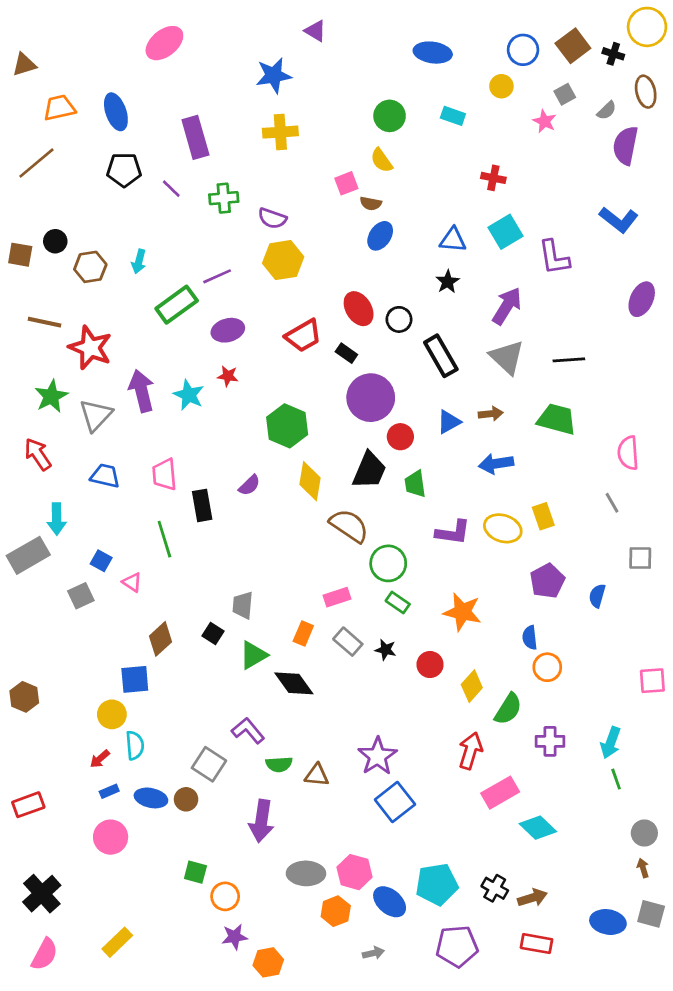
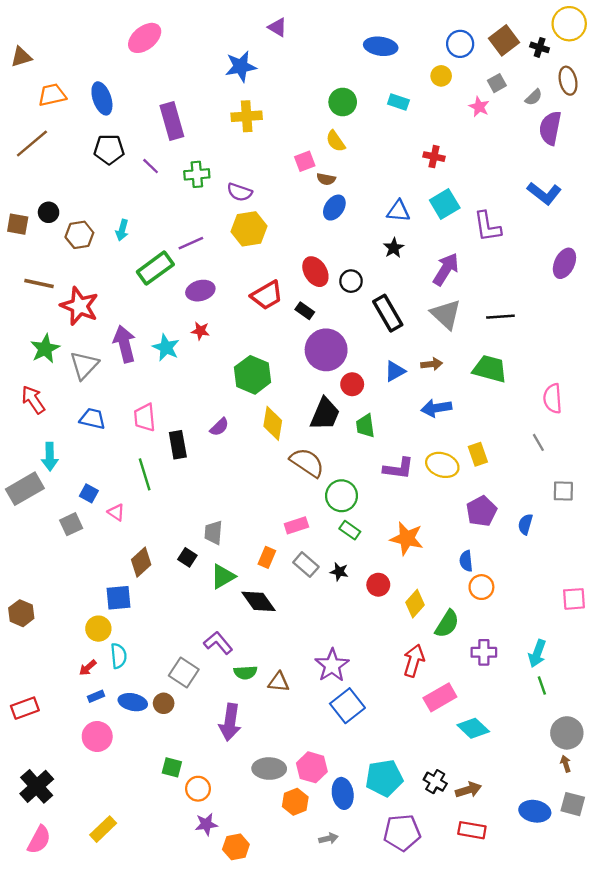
gray circle: (644, 833) -> (567, 733), size x1.4
blue ellipse: (390, 902) -> (343, 793), turned 40

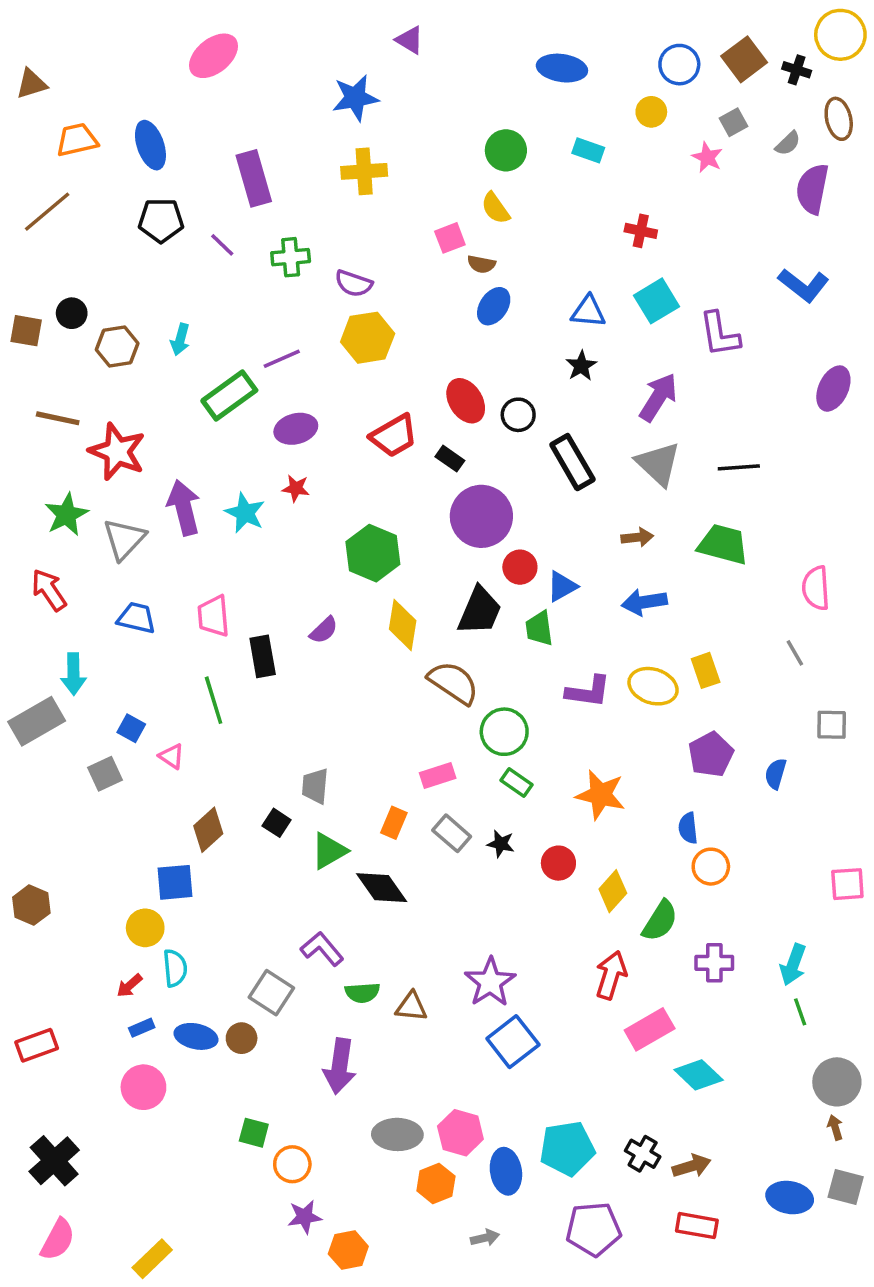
blue triangle: (395, 371) -> (562, 586), moved
yellow rectangle: (103, 829) -> (152, 1259), moved

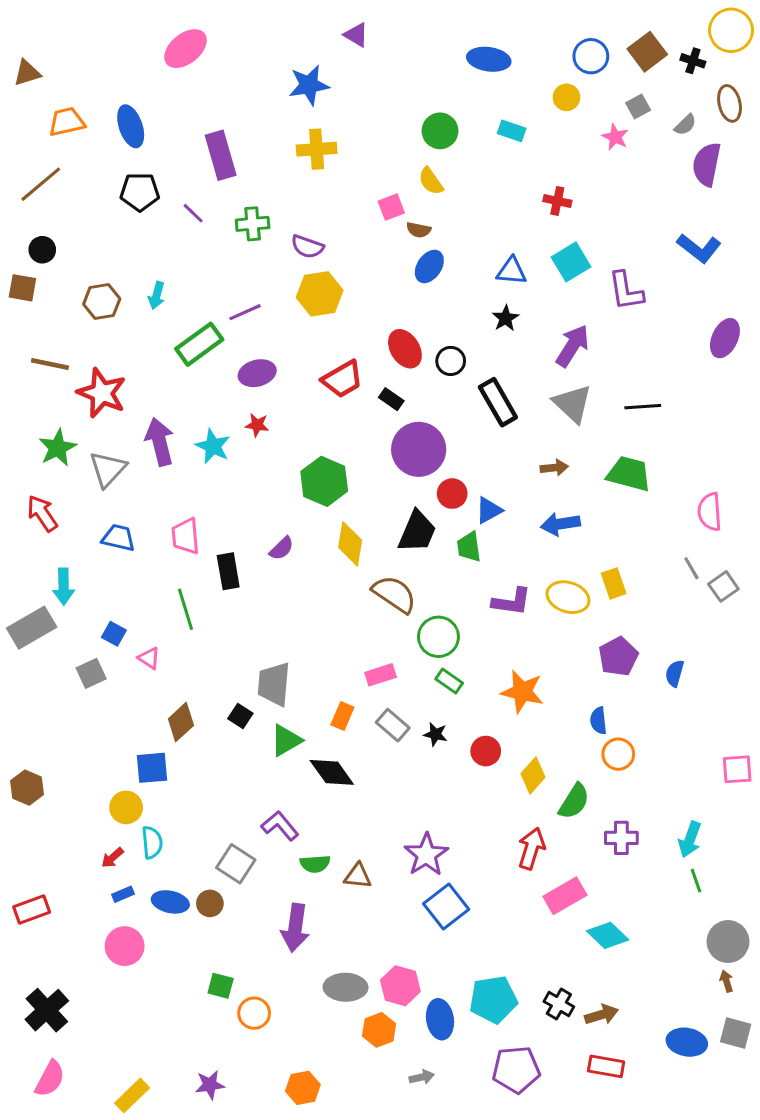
black circle: (72, 313) -> (42, 250), moved
gray square: (832, 725) -> (723, 586), moved, turned -36
gray trapezoid: (315, 786) -> (274, 684), size x1.4
purple star: (305, 1217) -> (210, 1085), moved

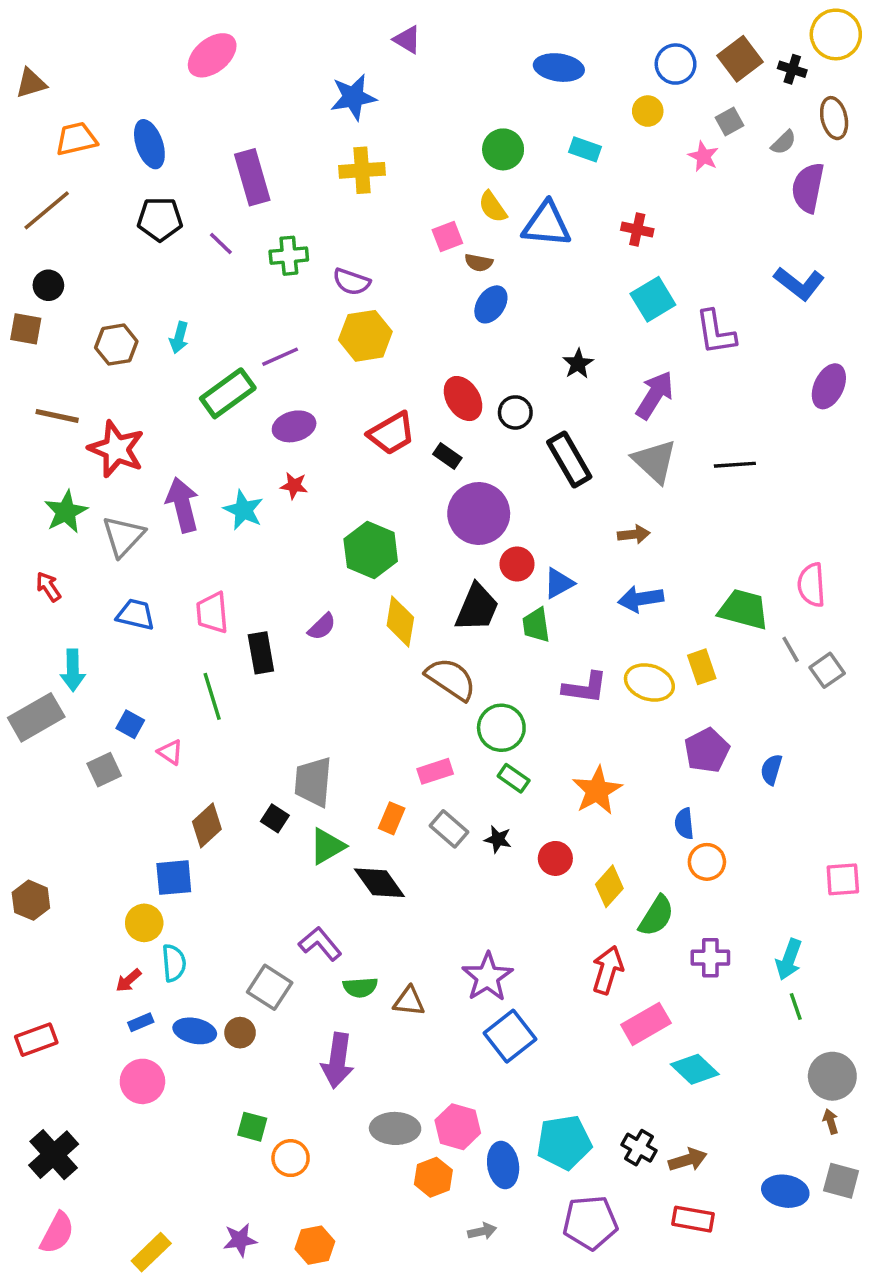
blue triangle: (512, 271) -> (547, 224), moved, size x1.4
green trapezoid: (629, 474) -> (743, 609), moved
red arrow: (42, 513) -> (48, 587), size x0.7
orange star: (522, 692) -> (597, 790), turned 30
orange hexagon: (303, 1088) -> (315, 1245), moved

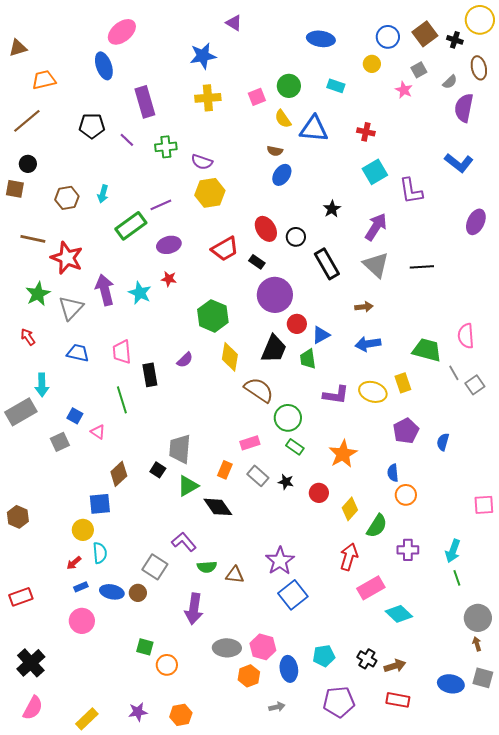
blue ellipse: (149, 144) -> (104, 66), moved
pink square: (447, 236) -> (257, 97), moved
cyan pentagon: (564, 1142) -> (324, 656), size x0.7

